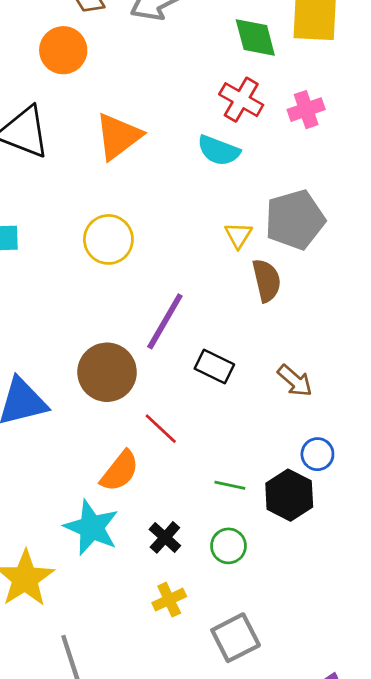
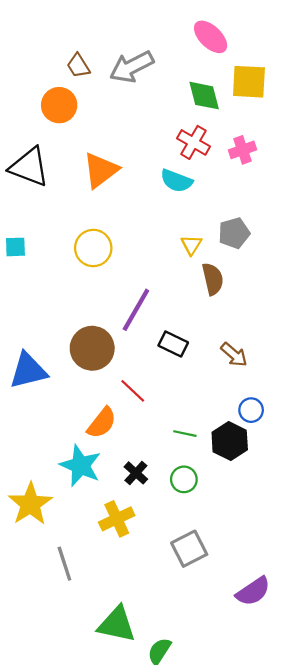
gray pentagon: (295, 220) -> (234, 233), size x0.7
yellow cross: (169, 600) -> (117, 519), moved, size x1.4

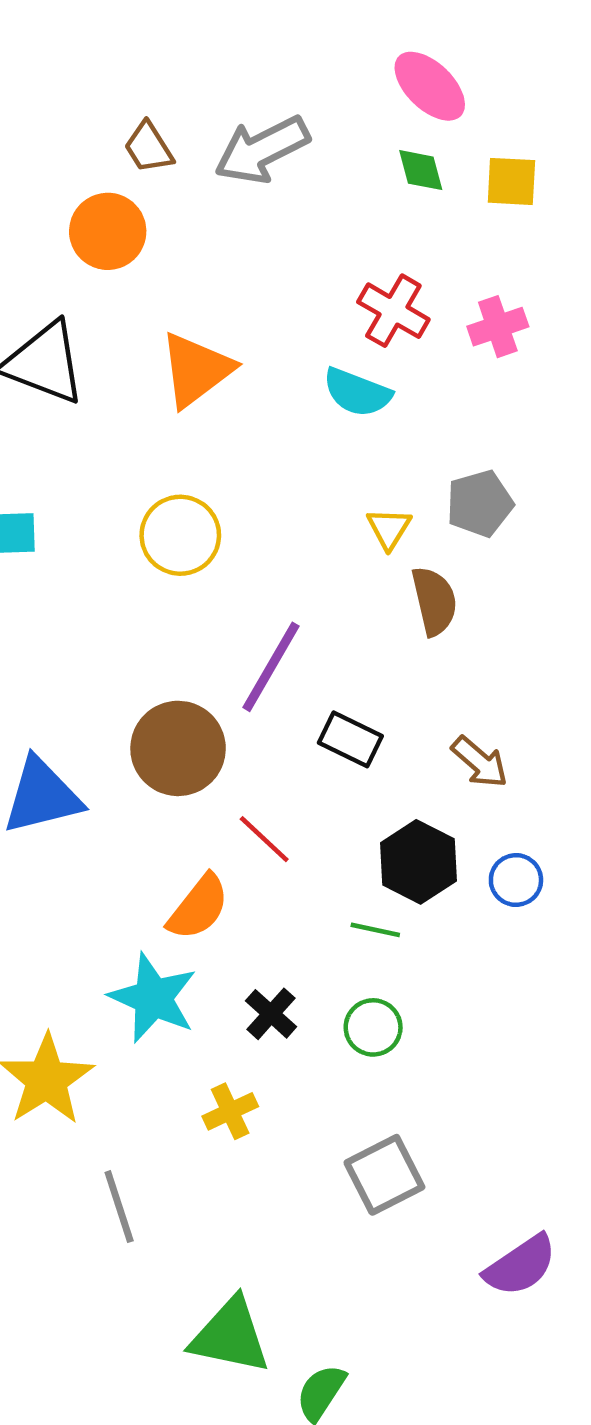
yellow square: (249, 82) -> (511, 181), size x0.7
green diamond: (204, 96) -> (421, 170), moved, size x0.7
black hexagon: (230, 441) -> (418, 862), moved
yellow cross: (117, 519) -> (230, 1111), size x0.7

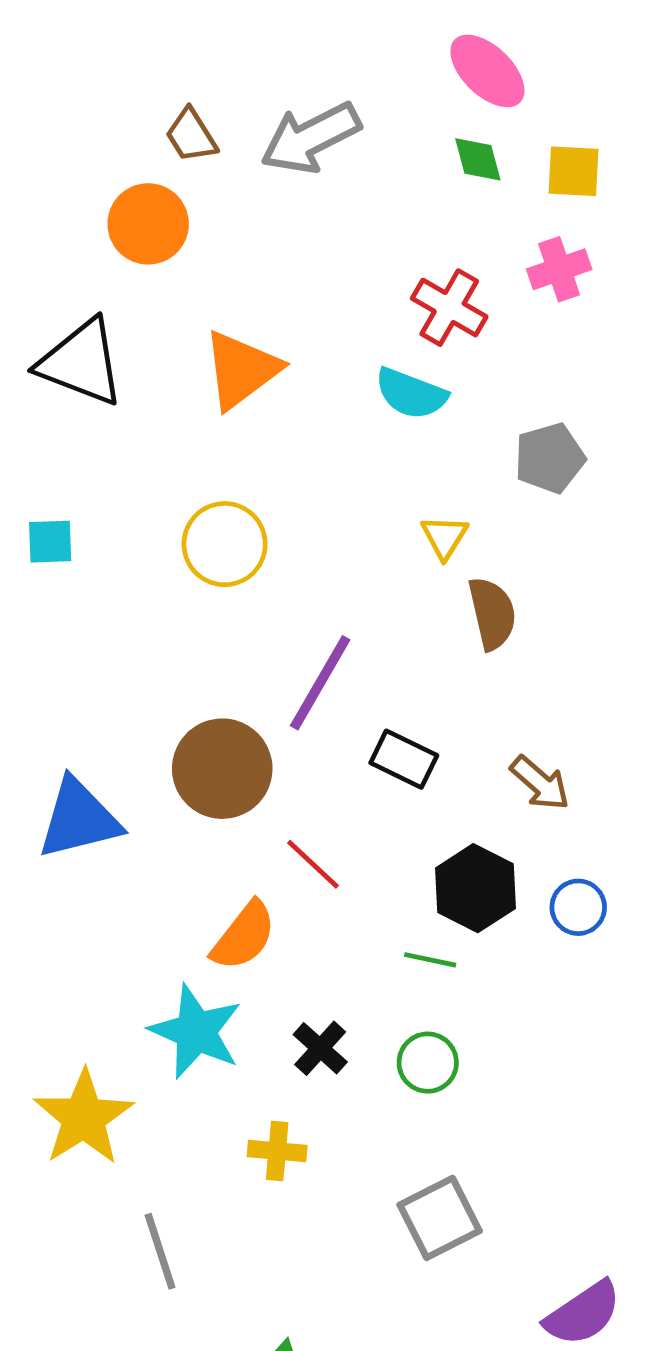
pink cross: (498, 327) -> (559, 269), moved
gray pentagon: (480, 504) -> (550, 458), moved
yellow cross: (230, 1111) -> (277, 1151), turned 30

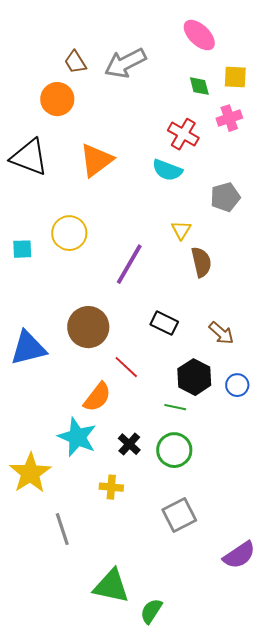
green diamond: (478, 159) -> (199, 86), moved
cyan square: (50, 542) -> (22, 249), moved
yellow circle: (225, 544) -> (69, 233), moved
purple line: (320, 683) -> (129, 264), moved
green circle: (428, 1063) -> (174, 450), size x1.4

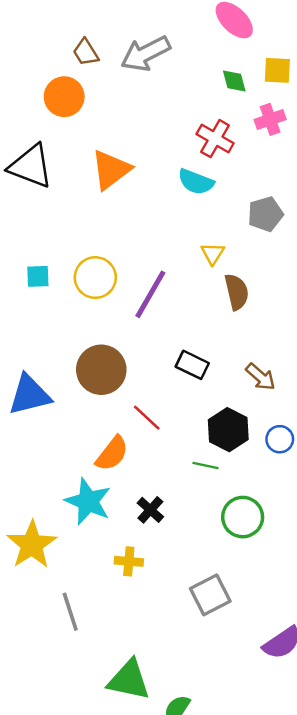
yellow circle: (69, 233) -> (95, 278), moved
cyan square: (22, 249) -> (38, 276), moved
green circle: (174, 450) -> (243, 517), moved

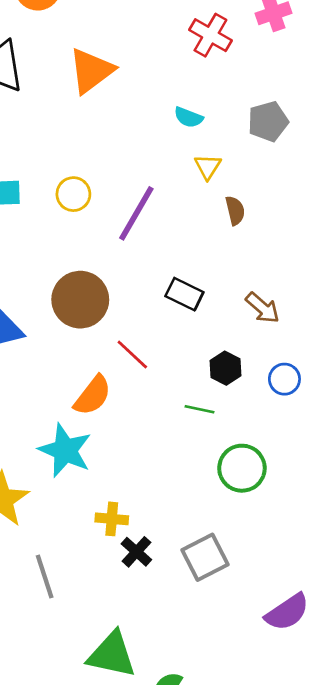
cyan semicircle: (196, 182) -> (189, 117), moved, size x0.7
yellow circle: (95, 278) -> (73, 194), size x0.7
brown semicircle: (237, 292) -> (235, 211), size x0.7
black hexagon: (228, 430) -> (226, 368), size x0.7
black cross: (150, 510) -> (136, 552), moved

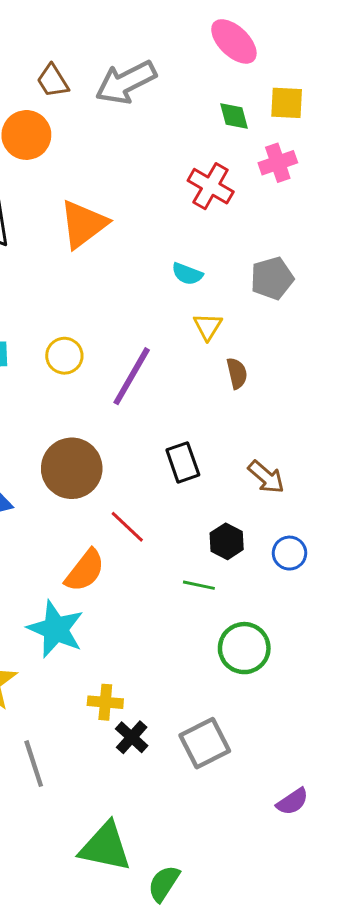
black rectangle: (184, 294) -> (183, 462), turned 45
purple semicircle: (287, 612) -> (292, 802), size x0.7

